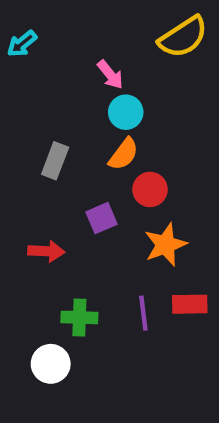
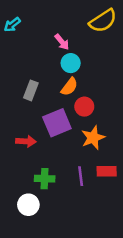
purple square: (101, 218) -> (57, 123), size x1.6

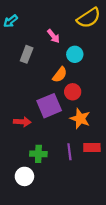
cyan circle: (71, 63) -> (75, 54), moved
gray rectangle: (31, 90) -> (27, 54), moved
orange star: (93, 138) -> (80, 119), turned -30

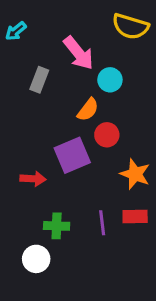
yellow semicircle: (89, 18) -> (130, 26), turned 50
pink arrow: (53, 36) -> (79, 53), size x1.6
orange star: (80, 119) -> (135, 174), moved

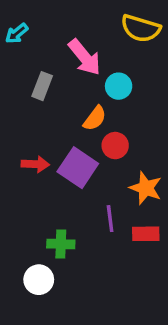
purple square: (72, 155) -> (78, 168), turned -33
red arrow: (33, 179) -> (35, 164), moved
purple line: (102, 223) -> (110, 219), moved

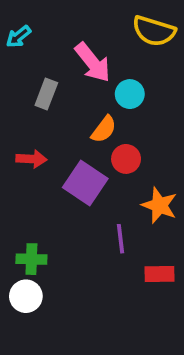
red arrow: (35, 164) -> (31, 159), moved
red rectangle: (146, 234) -> (159, 274), moved
green cross: (61, 244) -> (31, 259), moved
white circle: (39, 280) -> (26, 296), moved

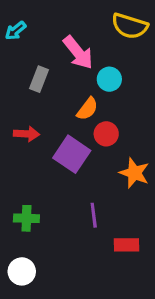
purple line: (120, 239) -> (94, 215), moved
red rectangle: (159, 274) -> (127, 245), moved
white circle: (26, 296) -> (22, 271), moved

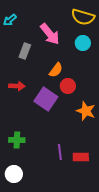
cyan circle: (109, 79) -> (83, 43), moved
purple line: (94, 215) -> (60, 152), moved

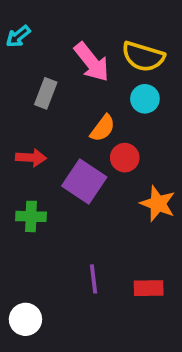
yellow semicircle: (83, 17) -> (143, 57), moved
cyan circle: (83, 43) -> (145, 99), moved
green cross: (17, 140) -> (31, 216), moved
purple line: (60, 152) -> (93, 279), moved

